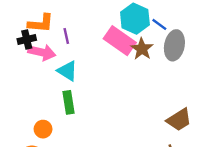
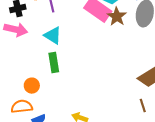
pink arrow: (42, 52) -> (16, 30), moved

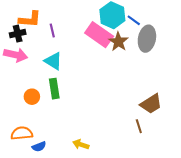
orange circle: (32, 86) -> (32, 97), moved
brown line: (143, 106) -> (139, 126), moved

